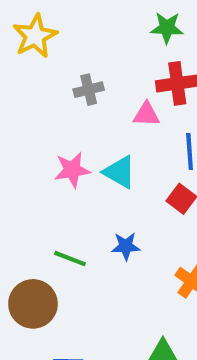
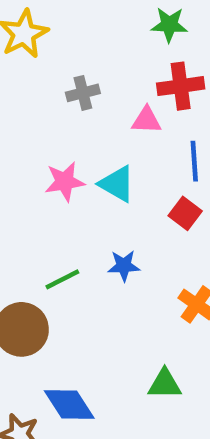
green line: (70, 259) -> (62, 279), turned -48

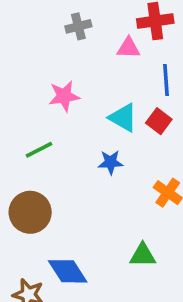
cyan triangle: (117, 184) -> (123, 118), moved
green line: (62, 279) -> (39, 150), moved

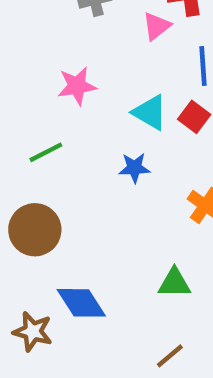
pink triangle: (128, 48) -> (157, 26), turned -40

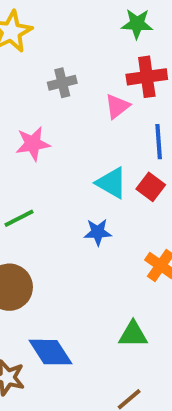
pink star: (77, 86) -> (33, 144), moved

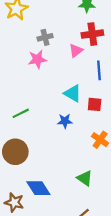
pink star: (33, 144) -> (37, 59), moved
red square: (151, 187) -> (95, 104), moved, turned -32
green triangle: (133, 334) -> (85, 178), turned 35

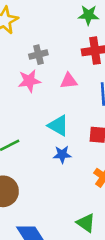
pink triangle: (76, 51) -> (69, 81), moved, turned 32
cyan triangle: (73, 93) -> (58, 126), moved

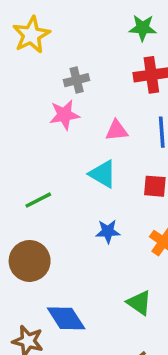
pink triangle: (69, 81) -> (117, 130), moved
blue star: (62, 154) -> (108, 231), moved

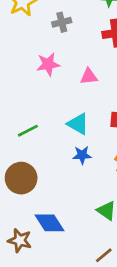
gray cross: (77, 80) -> (62, 22), moved
cyan triangle: (103, 174) -> (78, 124), moved

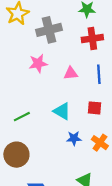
gray cross: (62, 22) -> (49, 30), size x1.6
blue star: (82, 155) -> (74, 138), moved

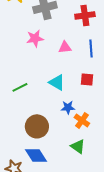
orange cross: (100, 143) -> (82, 120), moved
brown circle: (16, 155) -> (37, 126), moved

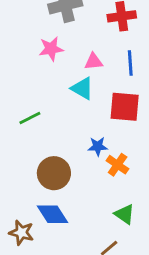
red square: (87, 79) -> (125, 107), size x1.6
cyan triangle: (57, 82) -> (82, 88), moved
green triangle: (78, 146) -> (125, 214), moved

